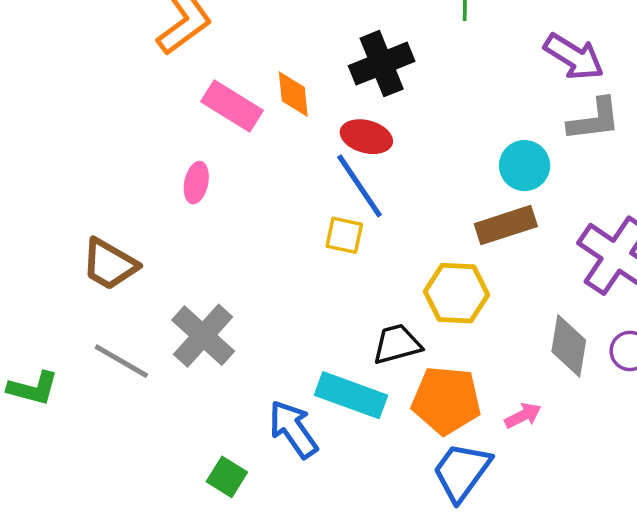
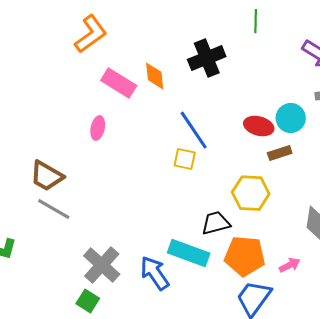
red ellipse: (366, 137) -> (259, 126), moved
brown rectangle: (506, 225) -> (280, 153), size x0.7
gray cross: (203, 336) -> (102, 265), moved
gray line: (121, 361) -> (54, 209), moved
green square: (227, 477) -> (88, 301), moved

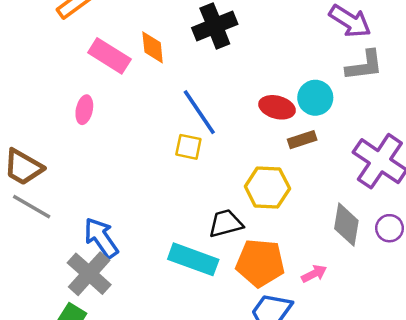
blue arrow: (155, 273) -> (101, 238), moved

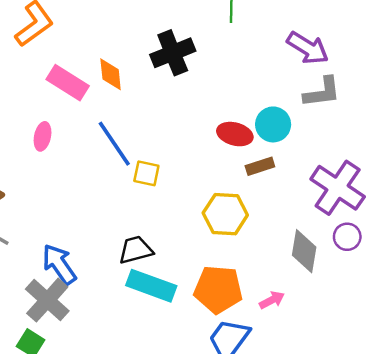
blue line: (199, 112) -> (114, 144), moved
black trapezoid: (226, 223) -> (136, 250), moved
purple circle: (390, 228) -> (347, 237), moved

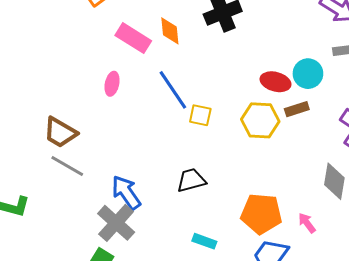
yellow hexagon: (225, 214) -> (260, 120), moved
cyan rectangle: (151, 286) -> (204, 241), moved, size x0.6
pink arrow: (272, 300) -> (307, 223), turned -100

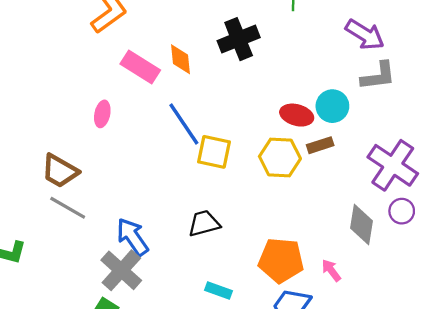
pink ellipse: (112, 84) -> (102, 114), moved
yellow square: (200, 115) -> (214, 152), size x1.4

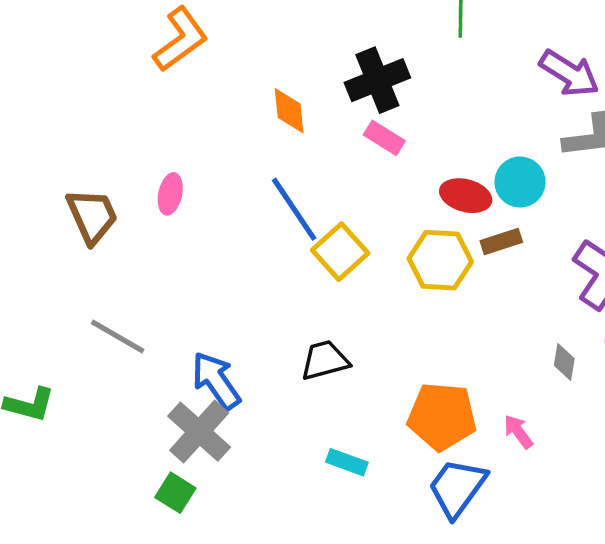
pink rectangle: (140, 67) -> (384, 138), moved, size x0.7
yellow square: (214, 152) -> (340, 252), turned 36
brown trapezoid: (60, 171) -> (92, 216), moved, turned -144
gray diamond: (361, 225) -> (564, 362), size x0.6

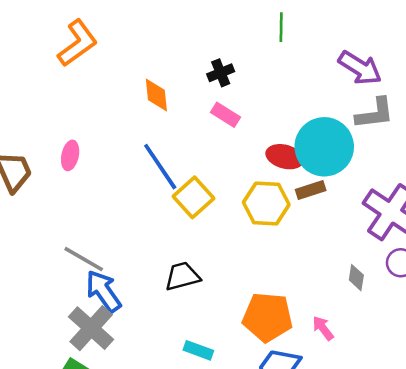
black cross: (377, 80) -> (221, 73), size x0.6
cyan circle: (520, 182) -> (324, 147), size x1.6
gray line: (118, 337) -> (84, 259), moved

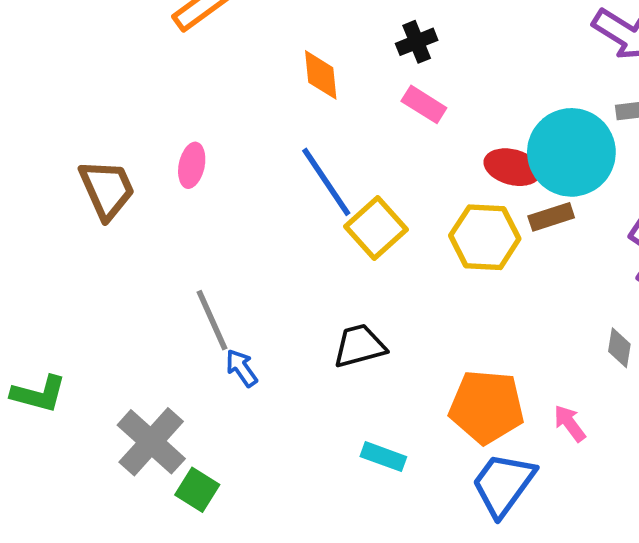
gray line: (84, 259) -> (212, 320), turned 36
blue arrow: (103, 291) -> (241, 368), size x0.6
gray cross: (91, 328) -> (151, 442), moved

